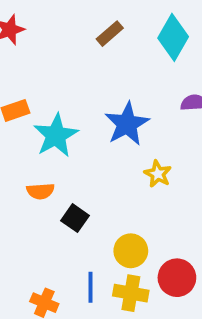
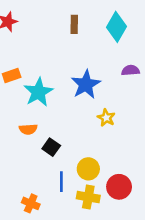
brown rectangle: (110, 34) -> (74, 24), turned -48
blue line: (90, 287) -> (61, 182), moved

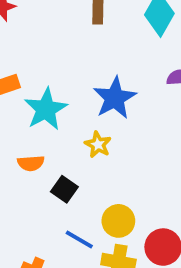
yellow star: (106, 118) -> (98, 145), moved
blue line: (61, 182) -> (79, 240), turned -60

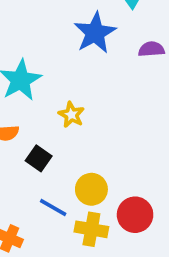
blue star: (115, 98) -> (95, 33), moved

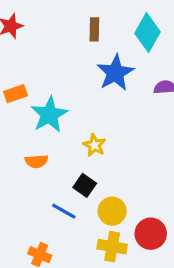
black square: (39, 158) -> (85, 185), moved
blue line: (53, 207) -> (64, 211), moved

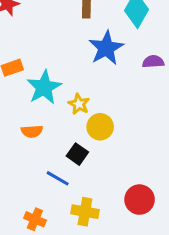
yellow star: (94, 145) -> (79, 104), moved
yellow circle: (112, 211) -> (100, 127), moved
yellow cross: (112, 247) -> (85, 212), moved

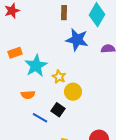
blue star: (106, 48) -> (77, 40), turned -30
blue line: (58, 178) -> (40, 118), moved

